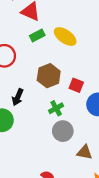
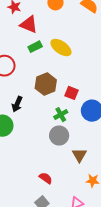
green cross: (56, 108) -> (61, 115), moved
brown triangle: (85, 152) -> (79, 155), turned 49

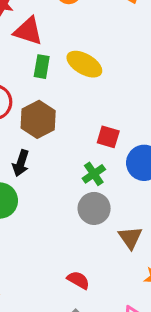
green rectangle: (35, 47) -> (42, 67), turned -48
brown hexagon: (46, 84) -> (38, 119), moved

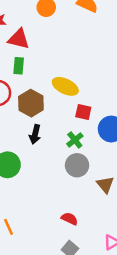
yellow ellipse: (84, 64) -> (65, 86), moved
green rectangle: (42, 67) -> (19, 66), moved
black arrow: (21, 163) -> (35, 134), moved

